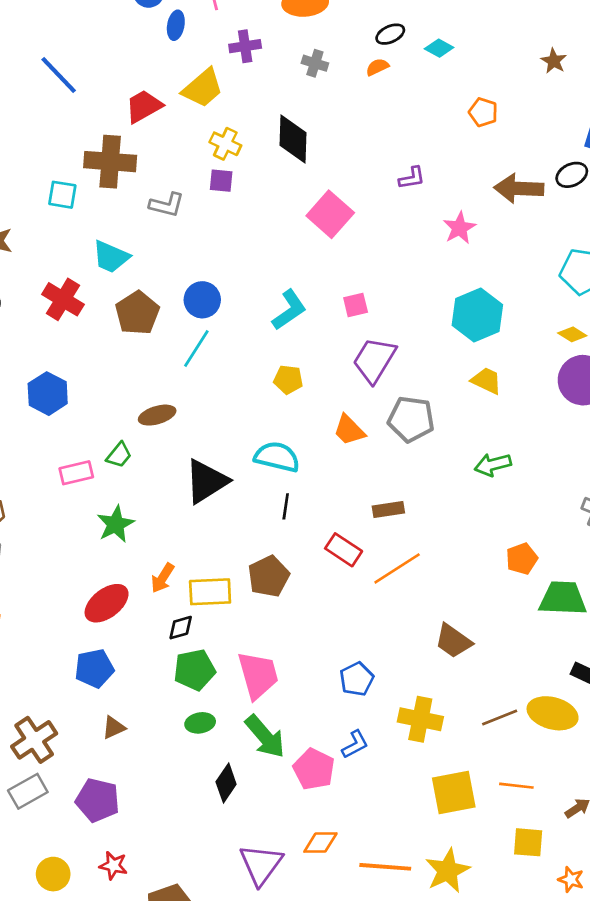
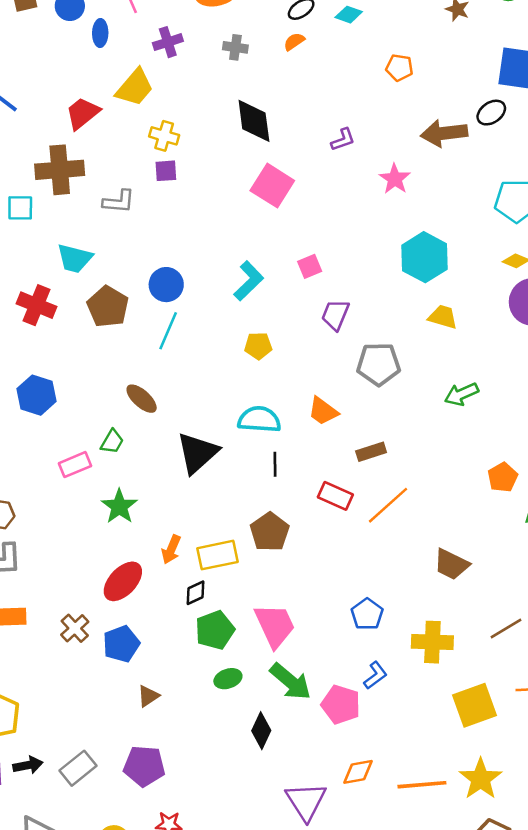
black diamond: (293, 139) -> (254, 121), moved
purple trapezoid: (374, 360) -> (335, 315), size x0.7
brown ellipse: (157, 415) -> (142, 399), turned 68
orange trapezoid: (349, 430) -> (323, 411), moved
brown cross: (34, 740) -> (75, 628), moved, size x0.7

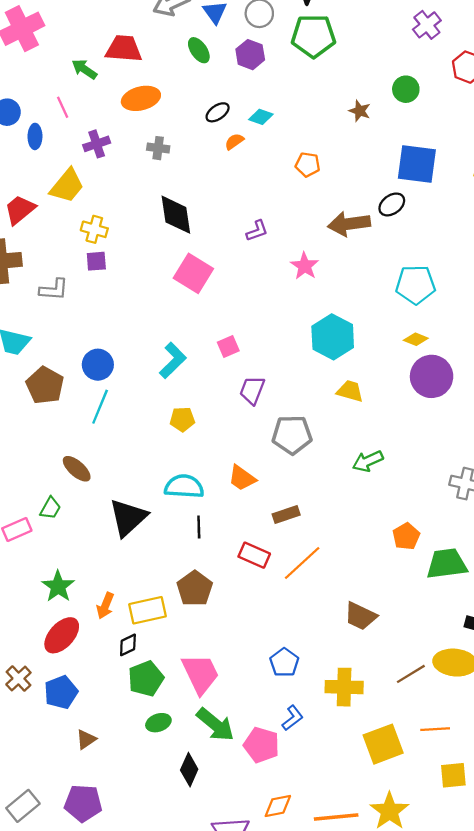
orange semicircle: (294, 42) -> (234, 141), moved
green star: (119, 506) -> (58, 586), moved

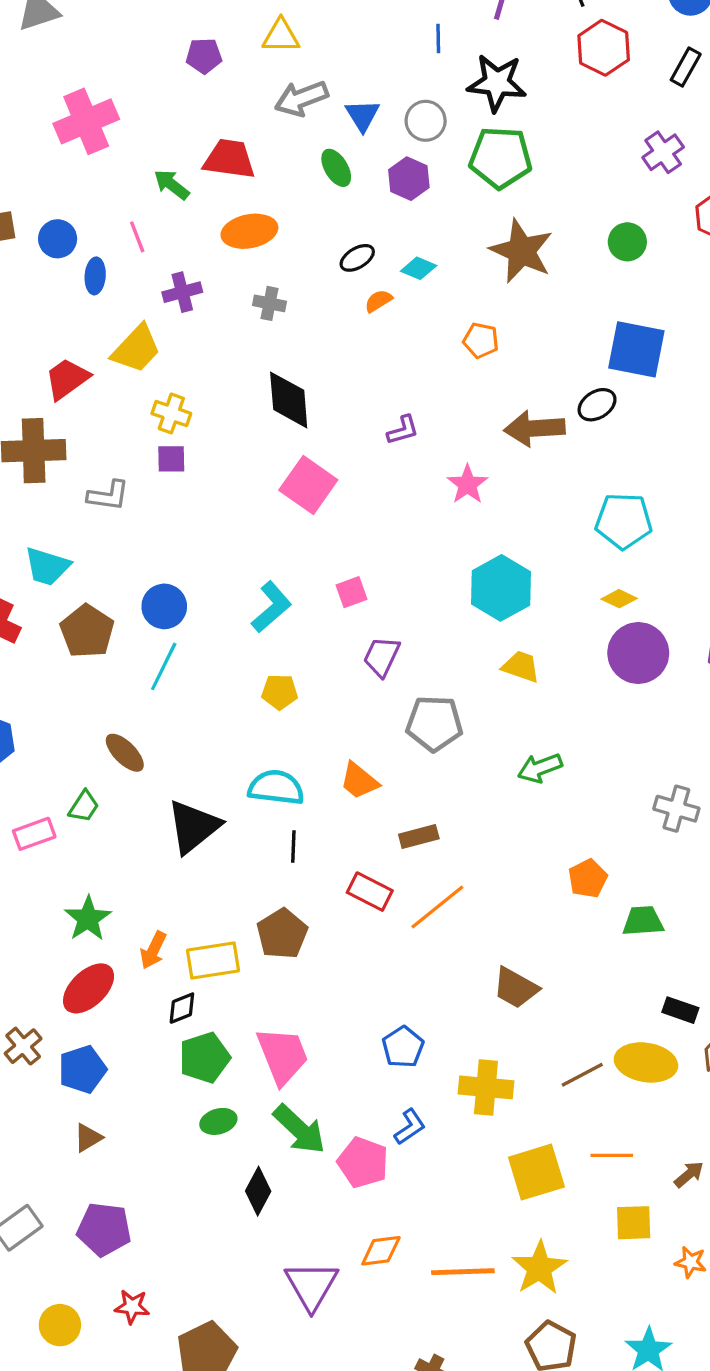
brown star: (360, 111) -> (521, 251), moved, size x2.0
green trapezoid: (447, 564) -> (643, 921), size x0.7
brown triangle: (86, 739) -> (88, 1138), moved

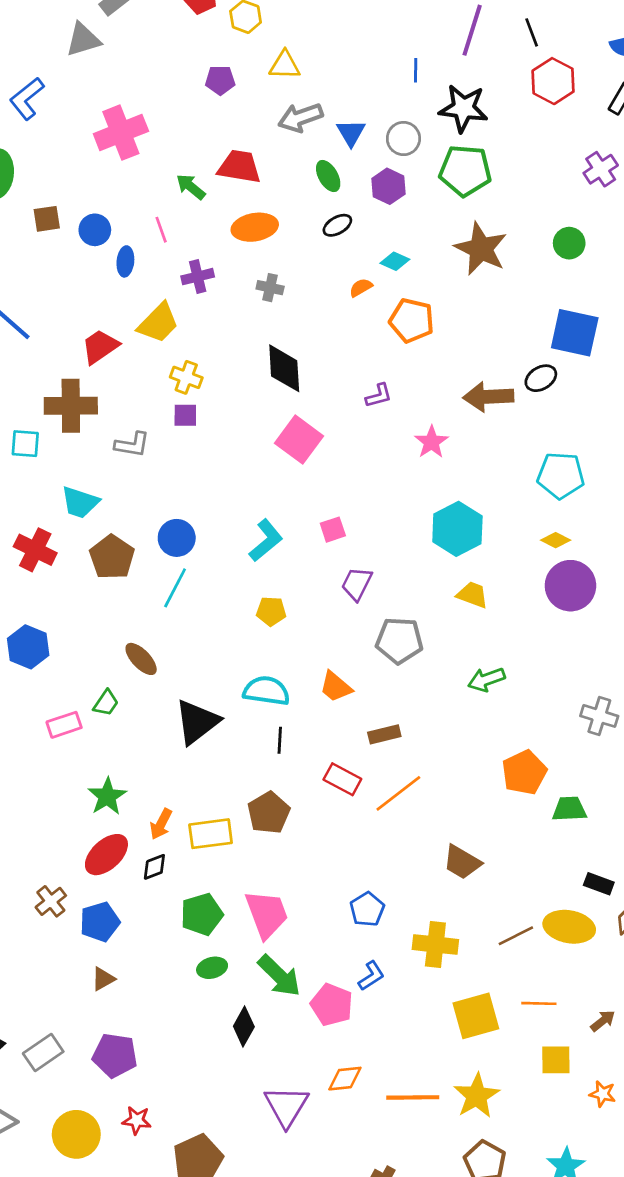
black ellipse: (357, 258) -> (337, 225), moved
orange pentagon: (481, 340) -> (412, 320), moved, size x1.5
orange pentagon: (588, 878) -> (524, 772), size x1.4
black diamond: (182, 1008) -> (154, 867), moved
yellow circle: (60, 1325) -> (76, 1134), size x1.4

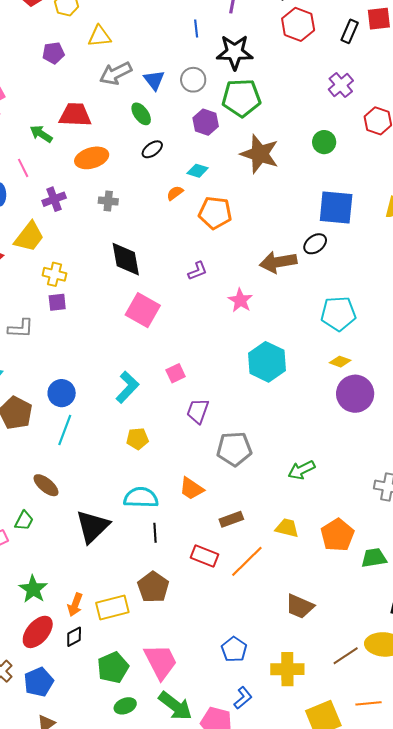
purple hexagon: (388, 186) -> (206, 122), moved
yellow trapezoid: (472, 595) -> (287, 528), moved

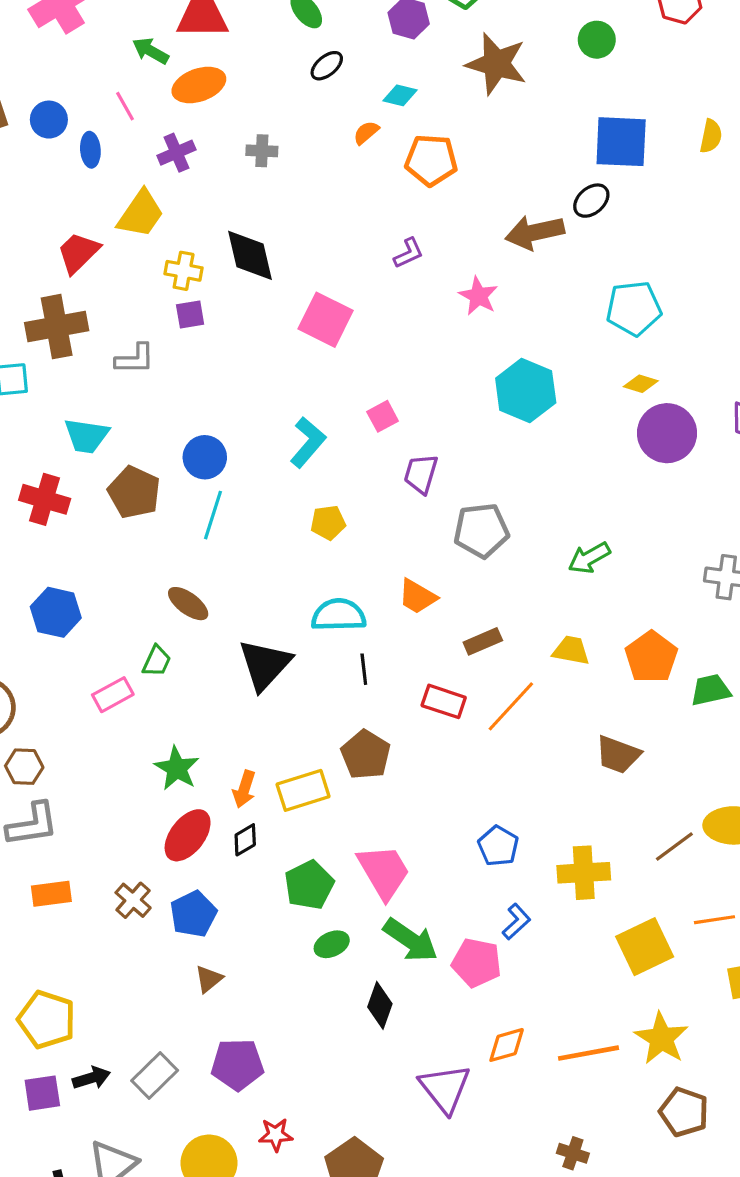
orange ellipse: (92, 158) -> (199, 85), moved
black diamond: (126, 259) -> (250, 255), moved
brown trapezoid: (300, 606) -> (618, 755), moved

